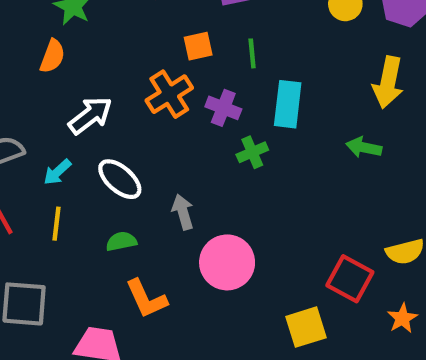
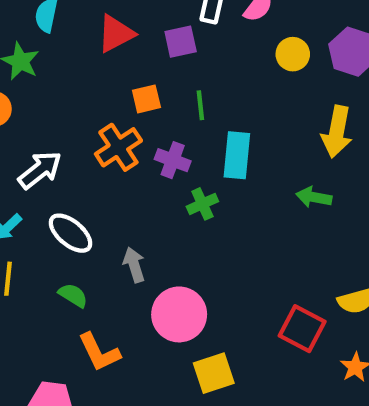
green semicircle: (121, 241) -> (73, 295), turned 44
yellow square: (306, 327) -> (214, 373), moved

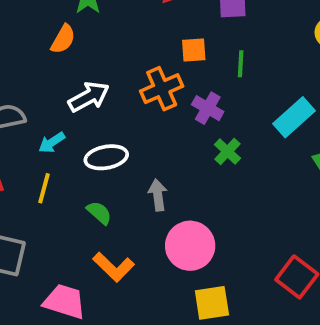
cyan rectangle: (237, 155) -> (294, 117), moved, turned 33
green cross: (202, 204) -> (227, 151), turned -32
white ellipse: (70, 233) -> (106, 157), turned -60
orange L-shape: (99, 352) -> (114, 267), turned -30

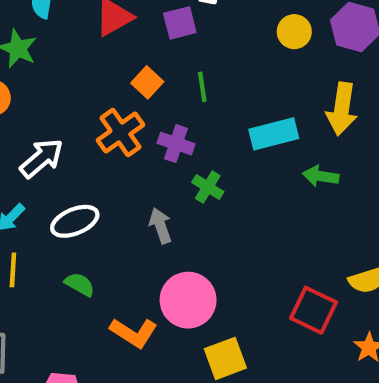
orange square: (194, 50) -> (147, 82), turned -32
cyan rectangle: (294, 117) -> (274, 134), turned 39
gray arrow: (158, 195) -> (160, 226), moved
orange L-shape: (114, 267) -> (134, 333), moved

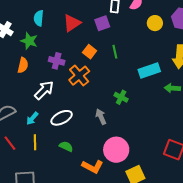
purple cross: (176, 144) -> (57, 61), moved

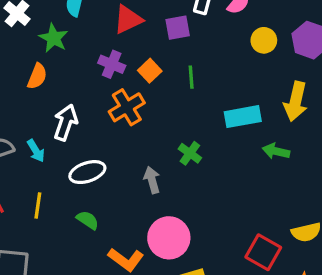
purple cross: (57, 61) -> (112, 64), moved
white arrow: (44, 90) -> (66, 122), turned -35
cyan arrow: (32, 118) -> (36, 151), moved, turned -80

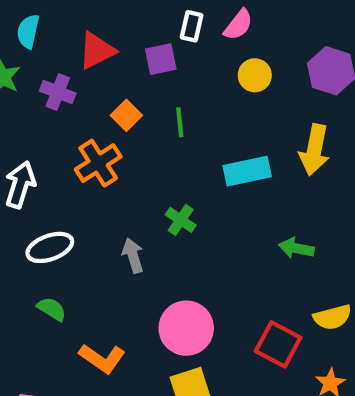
yellow circle: (264, 40) -> (255, 75), moved
purple cross: (112, 64) -> (58, 92), moved
green arrow: (276, 151) -> (296, 248), moved
pink circle: (169, 238) -> (186, 328), moved

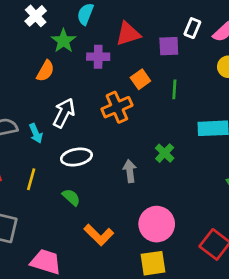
purple cross: (58, 92) -> (98, 57), turned -30

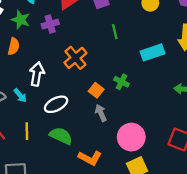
orange square: (140, 79) -> (96, 90), moved
gray arrow: (130, 171) -> (101, 113), moved
green semicircle: (71, 197) -> (61, 136), size x1.5

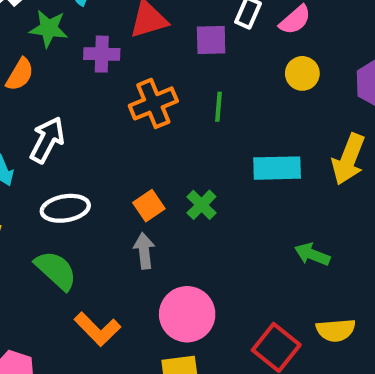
green star: (21, 20) -> (49, 29), turned -30
orange cross: (75, 58) -> (153, 103), moved

